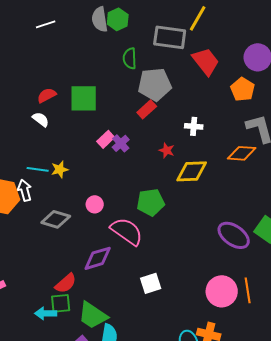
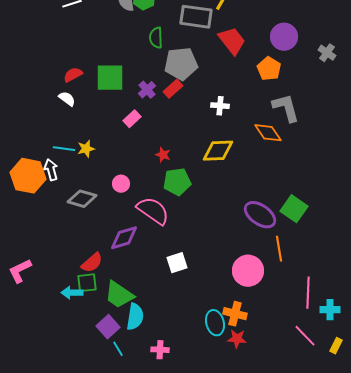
purple cross: (121, 143) -> (147, 90), moved
red star: (167, 150) -> (163, 155), moved
orange diamond: (242, 153) -> (268, 133), turned 52
orange line: (248, 290) -> (279, 249), moved

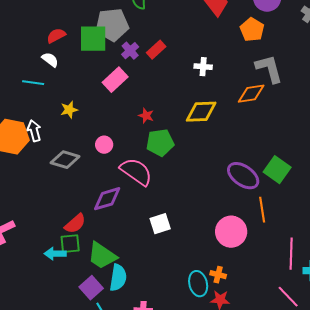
gray pentagon: (181, 64) -> (112, 25), moved
pink rectangle: (132, 119) -> (115, 80), size x1.4
orange diamond: (268, 133) -> (251, 94), turned -64
cyan line: (64, 149) -> (33, 83), moved
orange cross: (235, 314) -> (218, 275), size x0.7

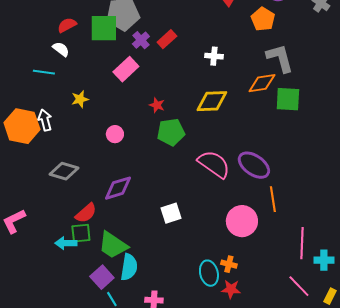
gray diamond: (65, 160) -> (64, 171), moved
green square: (277, 170) -> (288, 99), moved, turned -32
pink semicircle: (136, 172) -> (214, 164), moved

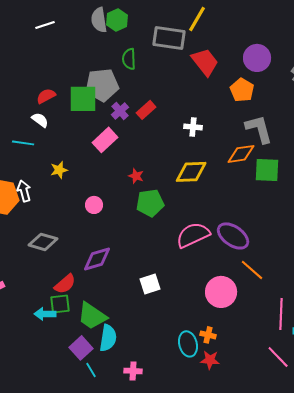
pink semicircle: (214, 164) -> (193, 235), turned -60
orange line: (273, 199) -> (252, 270), turned -40

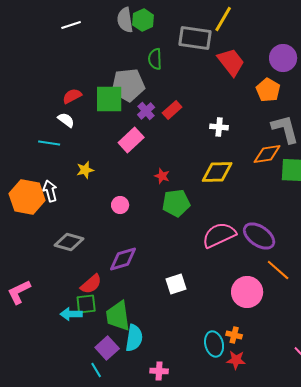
green trapezoid: (92, 316) -> (118, 316), turned 48
cyan line: (91, 370) -> (96, 370), moved

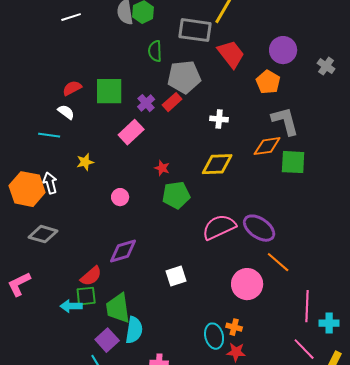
gray pentagon: (128, 85) -> (184, 77), moved
gray diamond: (69, 242) -> (43, 234), moved

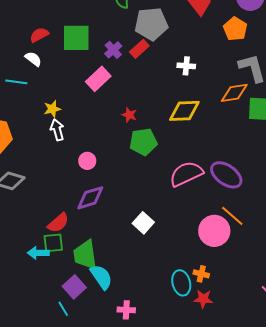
white arrow: (50, 183) -> (57, 130), moved
pink circle: (120, 197) -> (87, 161), moved
orange line: (278, 262) -> (232, 216), moved
white square: (176, 276) -> (143, 223), turned -30
cyan semicircle: (134, 330) -> (101, 277), turned -44

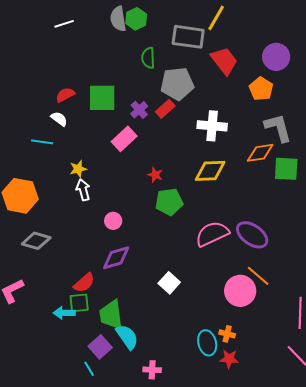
white cross: (186, 66) -> (212, 126), size x1.6

